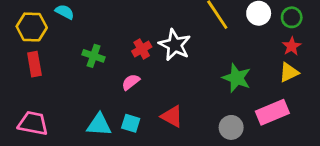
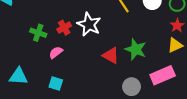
green cross: (94, 56) -> (38, 33), moved
red triangle: (172, 116) -> (111, 56), moved
cyan triangle: (99, 125) -> (18, 76), moved

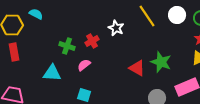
white star: (89, 24) -> (116, 28), moved, size x0.7
cyan triangle: (18, 76) -> (52, 73), moved

